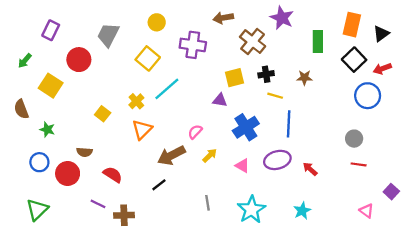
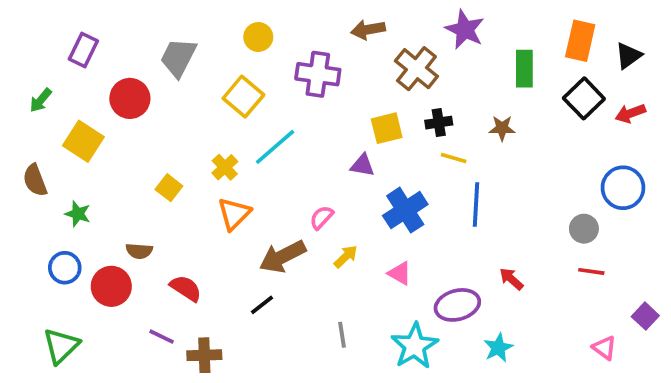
blue circle: (368, 96) -> (623, 188), moved
purple ellipse: (277, 160) -> (457, 305), moved

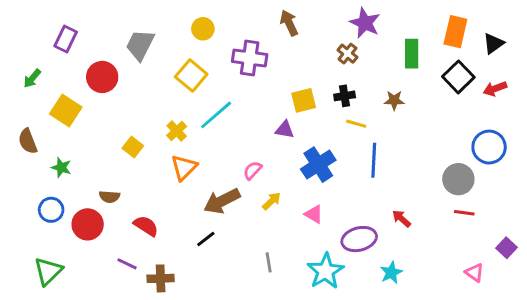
brown arrow: (368, 30) -> (289, 23), turned 75
brown cross: (416, 69) -> (347, 54), moved, size x0.6
gray circle: (584, 229) -> (458, 179), size x1.4

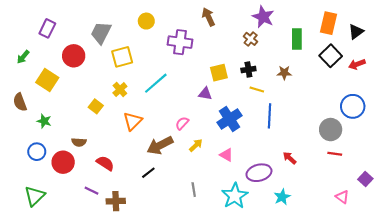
yellow square: (191, 76) -> (122, 57), moved, turned 35
yellow cross: (177, 131) -> (120, 90), moved

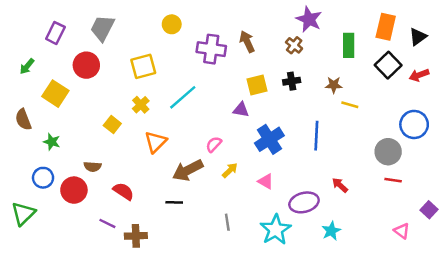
brown arrow: (208, 17) -> (247, 42), moved
gray trapezoid: (101, 33) -> (102, 28), moved
yellow line: (257, 90) -> (350, 105), moved
black line: (148, 173) -> (174, 202), turned 40
green triangle: (35, 196) -> (23, 214), moved

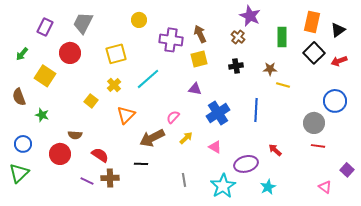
yellow square: (257, 85) -> (199, 59), moved
blue circle: (43, 178) -> (23, 144), moved
brown cross: (136, 236) -> (110, 178), moved

